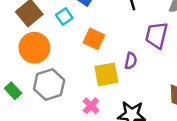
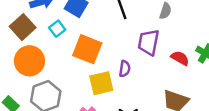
orange square: (94, 39) -> (87, 49), size x1.4

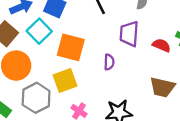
cyan square: (57, 29) -> (39, 31), size x1.5
yellow square: (101, 83) -> (65, 81), moved

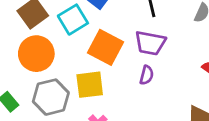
purple trapezoid: (129, 34) -> (150, 43), moved, turned -96

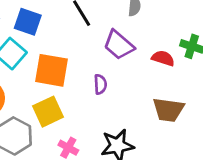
purple trapezoid: (150, 43) -> (119, 45), moved, turned 48

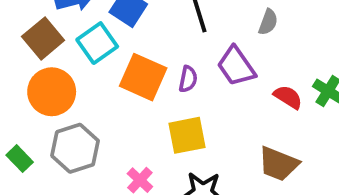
purple semicircle: (100, 84) -> (188, 79), moved
yellow square: (48, 112) -> (187, 135), moved

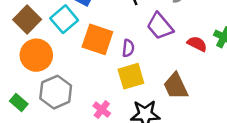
purple semicircle: (188, 79) -> (128, 48), moved
brown trapezoid: (278, 164) -> (176, 86), moved, turned 48

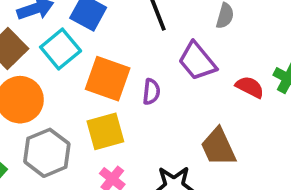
yellow square: (131, 76) -> (105, 131), moved

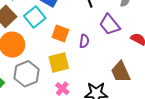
orange square: (108, 79) -> (60, 34), size x0.7

